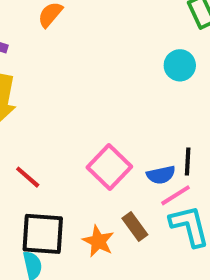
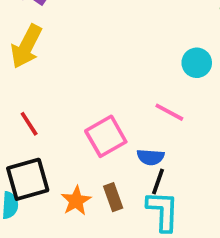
black line: (188, 161) -> (158, 181), moved
pink line: (176, 195) -> (169, 112), moved, turned 44
black square: (43, 234) -> (28, 179), turned -36

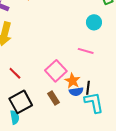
blue semicircle: (151, 157) -> (76, 92), moved
brown rectangle: (113, 197) -> (54, 98), moved
orange star: (76, 201) -> (73, 81), moved

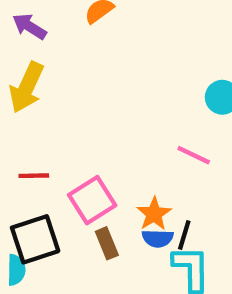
pink square: (56, 71) -> (92, 200), moved
red line: (15, 73) -> (34, 176), turned -56

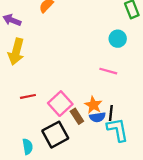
black square: (35, 239) -> (55, 135), moved
brown rectangle: (107, 243) -> (77, 116), moved

